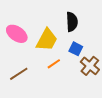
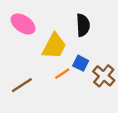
pink ellipse: (17, 34) -> (23, 24), moved
blue square: (76, 49) -> (81, 63), moved

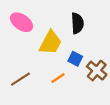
orange line: (62, 74) -> (58, 78), moved

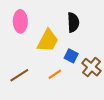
pink ellipse: (21, 22) -> (20, 21), turned 55

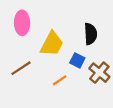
black semicircle: (73, 22) -> (91, 34), moved
brown line: (19, 75) -> (21, 68), moved

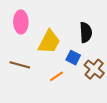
brown line: (21, 68) -> (20, 65), turned 48

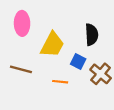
orange line: (56, 76) -> (60, 82), turned 40

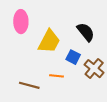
black semicircle: (92, 35) -> (86, 32), turned -36
brown line: (21, 69) -> (29, 85), moved

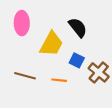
black semicircle: (86, 32) -> (78, 27), moved
brown line: (29, 85) -> (25, 76), moved

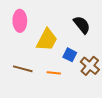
black semicircle: (78, 27) -> (82, 25), moved

